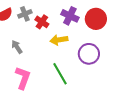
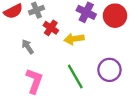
red cross: (42, 22) -> (51, 28), moved
purple circle: (89, 54) -> (109, 70), moved

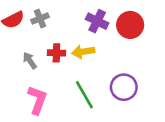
red cross: (51, 28) -> (56, 53), moved, turned -32

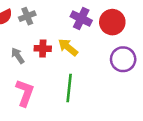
yellow arrow: (83, 52) -> (68, 47), turned 48
purple circle: (124, 87) -> (123, 59), moved
green line: (84, 95) -> (69, 88), turned 36

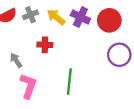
yellow arrow: (68, 47) -> (56, 17), moved
gray arrow: (18, 56) -> (16, 60), moved

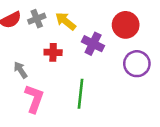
purple cross: (80, 17) -> (93, 44), moved

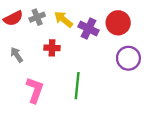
purple cross: (93, 44) -> (88, 29), moved
gray arrow: (21, 70) -> (17, 55), moved

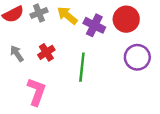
red cross: (52, 48) -> (46, 52), moved, turned -35
green line: (77, 86) -> (82, 67), moved

